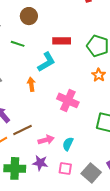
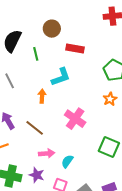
red rectangle: (62, 41) -> (75, 49), moved
green line: (18, 44) -> (36, 54), turned 48
brown line: (23, 130) -> (35, 128), moved, turned 54

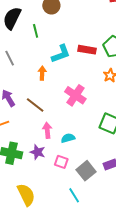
red rectangle: (75, 49) -> (87, 50), moved
pink arrow: (47, 153) -> (47, 130), turned -91
cyan semicircle: (67, 161) -> (68, 138), turned 40

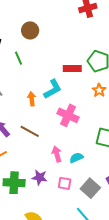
cyan L-shape: (61, 54) -> (53, 89), moved
pink arrow: (47, 130) -> (57, 154), moved
cyan semicircle: (68, 138) -> (76, 158), moved

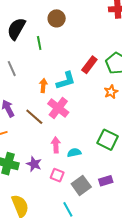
red rectangle: (72, 68) -> (89, 65), turned -66
pink cross: (68, 115) -> (58, 108), moved

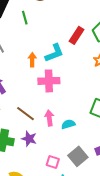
pink cross: (58, 108) -> (49, 81), turned -35
brown line: (34, 117) -> (25, 114), moved
pink square: (57, 175) -> (53, 162), moved

